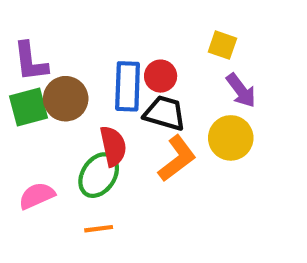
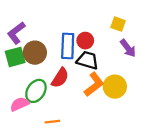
purple L-shape: (31, 62) -> (16, 33), turned 60
yellow circle: (231, 138) -> (115, 87), moved
red semicircle: (113, 146) -> (60, 78), turned 45
green ellipse: (99, 175) -> (36, 91), moved

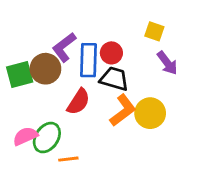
purple L-shape: (16, 33) -> (64, 47), moved
green ellipse: (36, 91) -> (47, 138), moved

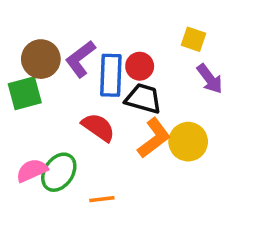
brown circle: (45, 69) -> (41, 59), moved
red semicircle: (78, 102) -> (98, 127), turned -88
orange line: (68, 159) -> (102, 199), moved

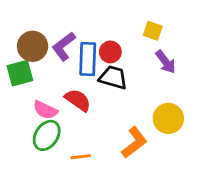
orange L-shape: (154, 138) -> (134, 142), moved
yellow circle: (188, 142) -> (168, 118), moved
pink semicircle: (32, 170) -> (45, 110), moved, turned -130

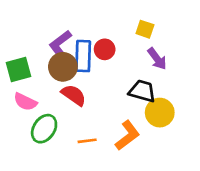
brown circle: (33, 46) -> (63, 67), moved
black trapezoid: (113, 77) -> (142, 91), moved
pink semicircle: (45, 110) -> (25, 102), moved
orange line: (81, 157) -> (87, 141), moved

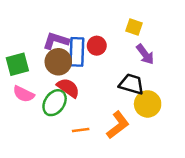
purple L-shape: (60, 44) -> (56, 41), turned 55
green ellipse: (44, 129) -> (55, 103), moved

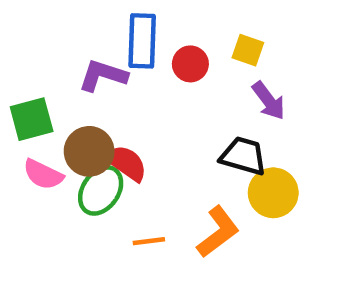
red circle: (97, 46) -> (190, 64), moved
blue rectangle: (77, 52) -> (142, 41), moved
brown circle: (58, 62) -> (89, 151), moved

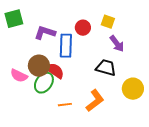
blue rectangle: (142, 41) -> (66, 46), moved
green square: (32, 119) -> (14, 19), moved
yellow circle: (273, 193) -> (133, 89), moved

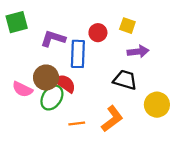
purple arrow: (117, 44) -> (138, 52), turned -60

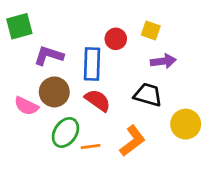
purple L-shape: (53, 39) -> (49, 56), moved
red semicircle: (65, 83) -> (98, 100), moved
green ellipse: (52, 98) -> (65, 132), moved

